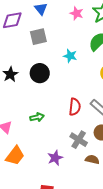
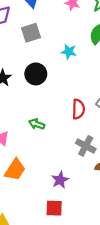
green arrow: (37, 117) -> (37, 124), turned -144
purple star: (55, 158) -> (60, 180), moved

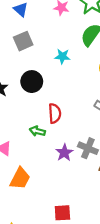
red semicircle: (78, 109) -> (55, 113), moved
purple star: (60, 180) -> (64, 153), moved

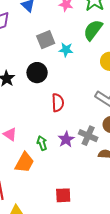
gray square: (23, 41) -> (46, 40), moved
green arrow: (37, 131) -> (42, 143), moved, turned 56

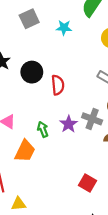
gray square: (46, 40) -> (29, 19), moved
black circle: (37, 73) -> (32, 72), moved
red square: (63, 195) -> (88, 183), moved, turned 35

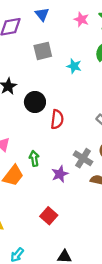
purple star: (69, 124) -> (60, 174), moved
red square: (88, 183) -> (49, 216), moved

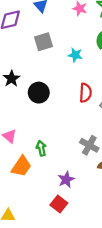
red semicircle: (57, 119) -> (86, 93), moved
purple star: (60, 174) -> (66, 179), moved

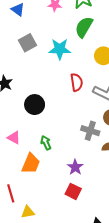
cyan star: (75, 55) -> (60, 49), size x1.5
black circle: (39, 93) -> (35, 105), moved

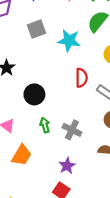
gray cross: (90, 131) -> (72, 130), moved
green arrow: (46, 143) -> (45, 125), moved

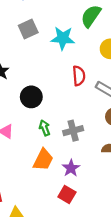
gray cross: (72, 130) -> (73, 131), turned -36
orange trapezoid: (21, 155) -> (43, 160), moved

